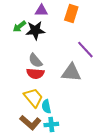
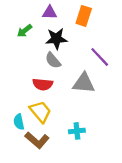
black star: (35, 31) -> (56, 39), moved
gray semicircle: (35, 61) -> (53, 60), moved
cyan semicircle: (46, 107) -> (19, 122), moved
cyan cross: (51, 125) -> (77, 131), moved

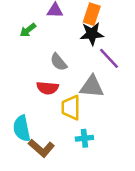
black star: (56, 39) -> (92, 34), moved
yellow trapezoid: (40, 112) -> (71, 108), moved, turned -140
cyan semicircle: (19, 122) -> (22, 128), size x1.5

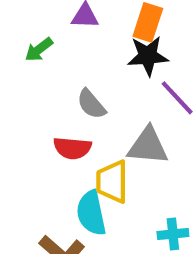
cyan semicircle: (22, 128) -> (91, 213), moved
cyan cross: (84, 138) -> (173, 234), moved

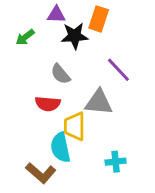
black star: (148, 56) -> (75, 36), moved

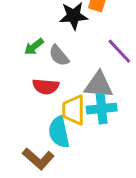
green arrow: (25, 37) -> (34, 47), moved
cyan cross: (116, 162) -> (102, 109), moved, size x1.4

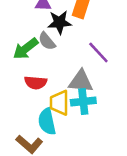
green arrow: (34, 47) -> (26, 49), size x1.5
gray semicircle: (59, 56) -> (47, 41), moved

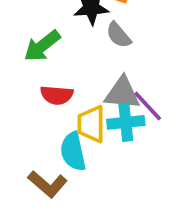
gray semicircle: (47, 41) -> (119, 35), moved
purple line: (98, 52) -> (148, 106), moved

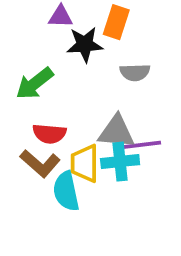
gray semicircle: (119, 35) -> (135, 72), moved, turned -52
purple line: (148, 106) -> (142, 145), turned -54
brown L-shape: (48, 184) -> (40, 163), moved

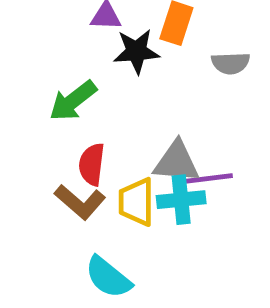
gray semicircle: (135, 72) -> (231, 63), moved
red semicircle: (49, 134) -> (92, 164), turned 92
cyan semicircle: (66, 191) -> (108, 277), moved, turned -39

